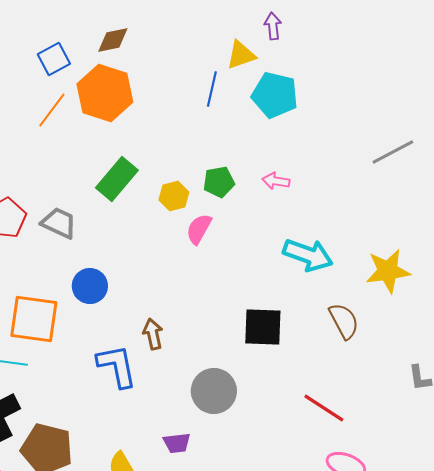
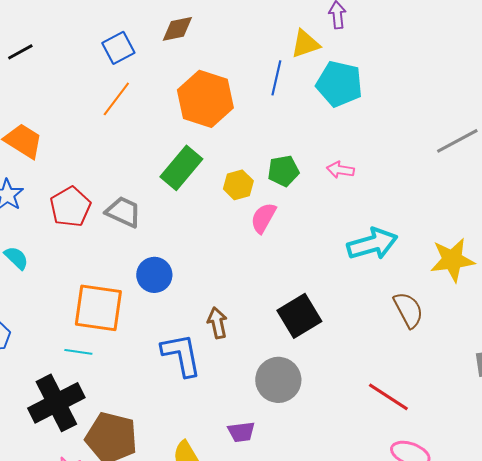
orange hexagon: (105, 93) -> (205, 99), moved
cyan arrow: (308, 255) -> (372, 244), turned -36
black square: (263, 327) -> (299, 316), moved, turned -33

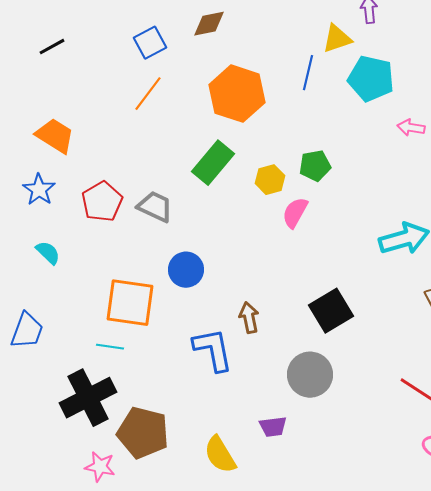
pink arrow: (340, 170) -> (411, 128), moved

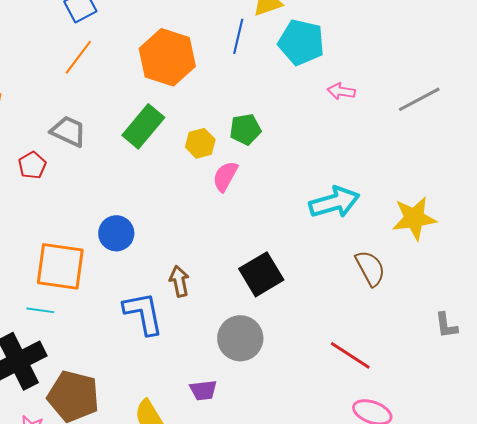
red pentagon: (102, 202) -> (32, 165), size x0.7
gray trapezoid: (155, 207) -> (68, 131), moved

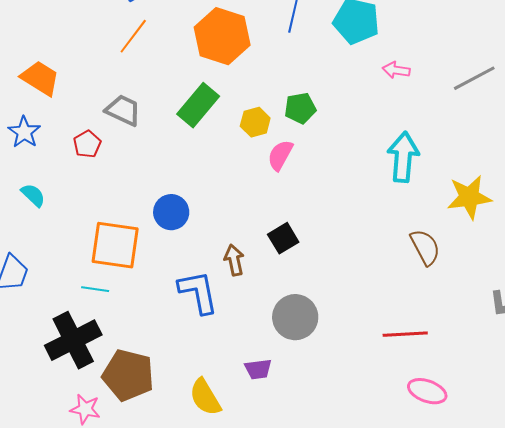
cyan arrow: (334, 202) -> (403, 157), moved, turned -69
black square: (261, 274) -> (283, 238), moved, size x0.7
red line: (350, 355) -> (405, 334), turned -36

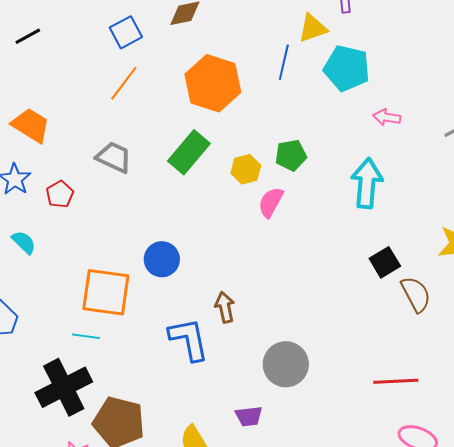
red pentagon: (87, 144) -> (60, 194), moved
cyan arrow: (403, 157) -> (367, 183), moved
black square: (283, 238) -> (385, 262), moved

